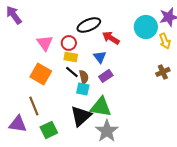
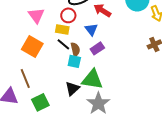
red circle: (69, 43) -> (68, 15), moved
black triangle: (81, 116) -> (72, 88), size x0.7

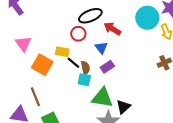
pink triangle: (36, 15) -> (23, 44), moved
yellow rectangle: (62, 29) -> (62, 52), moved
black triangle: (72, 88) -> (123, 107), moved

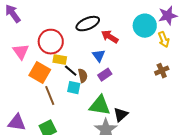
red circle: (78, 34) -> (51, 42), moved, size x1.6
cyan square: (84, 80) -> (74, 88), moved
brown line: (35, 97) -> (50, 96), moved

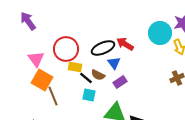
black ellipse: (88, 24) -> (103, 48), moved
orange square: (40, 73) -> (42, 80), moved
brown semicircle: (83, 76) -> (98, 75), moved, turned 128
brown line: (50, 96) -> (53, 96), moved

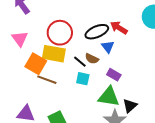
pink triangle: (36, 59) -> (20, 39), moved
yellow rectangle: (75, 67) -> (54, 54), moved, size x1.6
purple rectangle: (120, 82) -> (114, 75), moved, turned 64
brown line: (53, 96) -> (47, 80), turned -48

